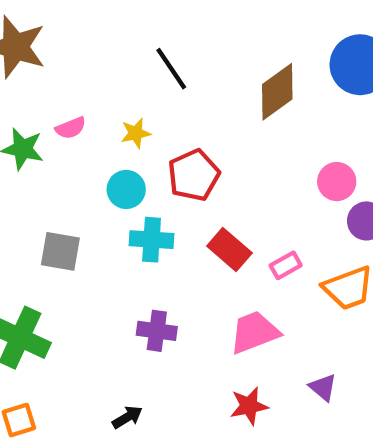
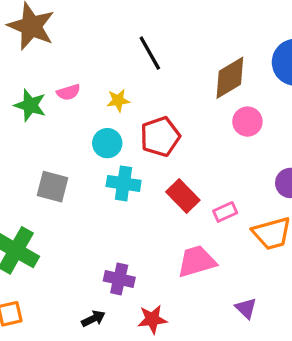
pink circle: (337, 182) -> (247, 122), moved
purple cross: (157, 331) -> (119, 279), moved
red star: (249, 406) -> (152, 319), moved

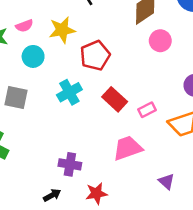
yellow star: (118, 100) -> (62, 30), size x1.5
cyan circle: (107, 143) -> (33, 56), moved
cyan cross: (124, 183) -> (69, 92), turned -35

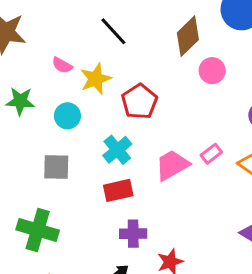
pink semicircle: (24, 26) -> (62, 65), moved, turned 60
red rectangle: (115, 99) -> (118, 190), moved, turned -45
pink trapezoid: (128, 148) -> (172, 165), moved

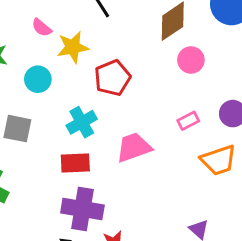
pink rectangle: (211, 154) -> (188, 121), moved
purple cross: (133, 234) -> (82, 209), size x1.5

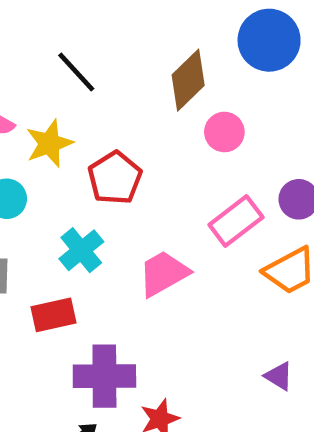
pink rectangle: (188, 121) -> (236, 221), size x1.6
red rectangle: (75, 163) -> (53, 315), moved

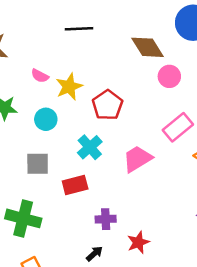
black line: (76, 72) -> (79, 29), moved, turned -48
brown diamond: (188, 80) -> (147, 47), turned -76
purple cross: (104, 376) -> (106, 219), size x0.6

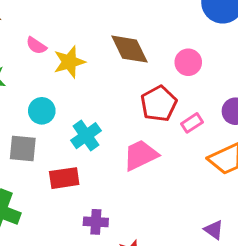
brown diamond: (147, 47) -> (129, 49), moved
red pentagon: (107, 105) -> (159, 104), moved
cyan circle: (46, 119) -> (42, 111), moved
pink rectangle: (178, 127) -> (192, 123), size x0.6

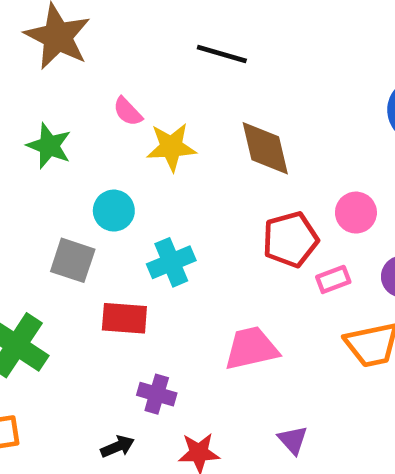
pink circle: (188, 62) -> (356, 213), moved
pink trapezoid: (141, 155) -> (251, 348), moved
purple triangle: (214, 230) -> (293, 440), moved

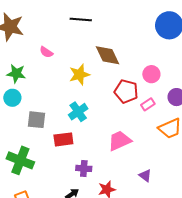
yellow star: (171, 147) -> (79, 75), moved
cyan circle: (114, 211) -> (12, 98), moved
red pentagon: (290, 239) -> (126, 91), turned -30

